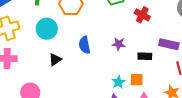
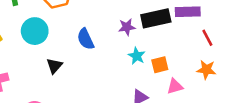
black rectangle: (145, 56) -> (156, 18), moved, size x1.6
cyan star: (118, 82) -> (137, 56), moved

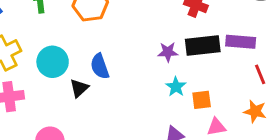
cyan circle: (35, 31) -> (53, 62), moved
blue semicircle: (86, 39) -> (100, 66), moved

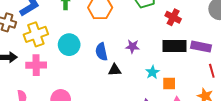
purple star: (168, 52) -> (132, 46), moved
black triangle: (79, 88) -> (115, 70), moved, turned 32

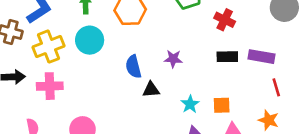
cyan circle: (69, 45) -> (90, 40), moved
black rectangle: (174, 46) -> (227, 57), size x0.7
cyan star: (152, 72) -> (190, 104), moved

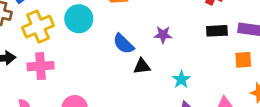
blue semicircle: (133, 67) -> (123, 44), turned -30
orange square: (222, 105) -> (243, 60), moved

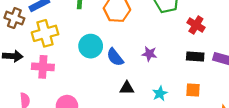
cyan circle: (79, 19) -> (91, 46), moved
orange square: (243, 60) -> (193, 90), moved
black triangle: (142, 66) -> (127, 88), moved

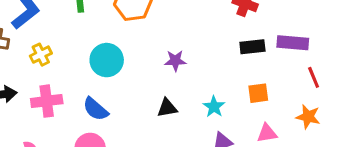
yellow cross: (45, 33) -> (41, 55), size x0.6
purple star: (149, 54) -> (175, 61), moved
blue semicircle: (115, 57) -> (96, 109), moved

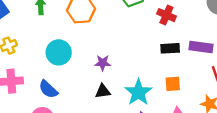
purple star: (175, 61) -> (103, 63), moved
cyan star: (214, 107) -> (138, 92), size x1.6

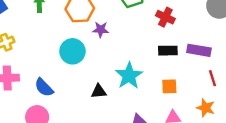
cyan circle: (59, 52) -> (72, 51), moved
purple star: (103, 63) -> (101, 30), moved
cyan star: (138, 92) -> (129, 76), moved

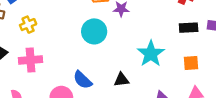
blue semicircle: (44, 87) -> (83, 80), moved
black triangle: (99, 91) -> (121, 80), moved

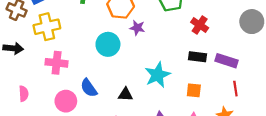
yellow cross: (28, 25) -> (47, 27), size x1.6
pink cross: (31, 60) -> (57, 63), moved

